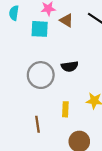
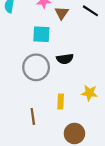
brown triangle: (66, 20) -> (62, 13), turned 32
cyan square: (40, 29) -> (41, 34), moved

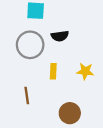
yellow rectangle: (61, 101) -> (53, 71), moved

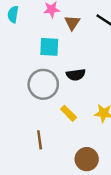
yellow rectangle: (53, 71) -> (69, 113), turned -48

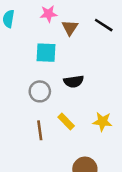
gray circle: (43, 84) -> (40, 91), size x0.7
brown line: (40, 140) -> (40, 130), moved

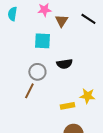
yellow rectangle: (66, 122) -> (67, 106), moved, turned -56
brown line: (40, 130) -> (29, 91), moved, turned 35

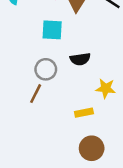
yellow star: (87, 96) -> (106, 88), moved

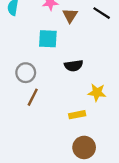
gray circle: (46, 69) -> (26, 73), moved

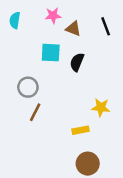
black line: (102, 13) -> (106, 26), turned 36
brown triangle: (70, 15) -> (73, 29), turned -42
black semicircle: (74, 66) -> (77, 62), moved, turned 120

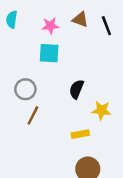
pink star: (53, 16) -> (50, 26), moved
brown triangle: (73, 29) -> (80, 19), moved
black semicircle: (77, 62) -> (77, 89), moved

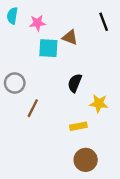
brown triangle: (80, 19) -> (70, 37), moved
pink star: (50, 26) -> (38, 23), moved
gray circle: (25, 89) -> (15, 83), moved

